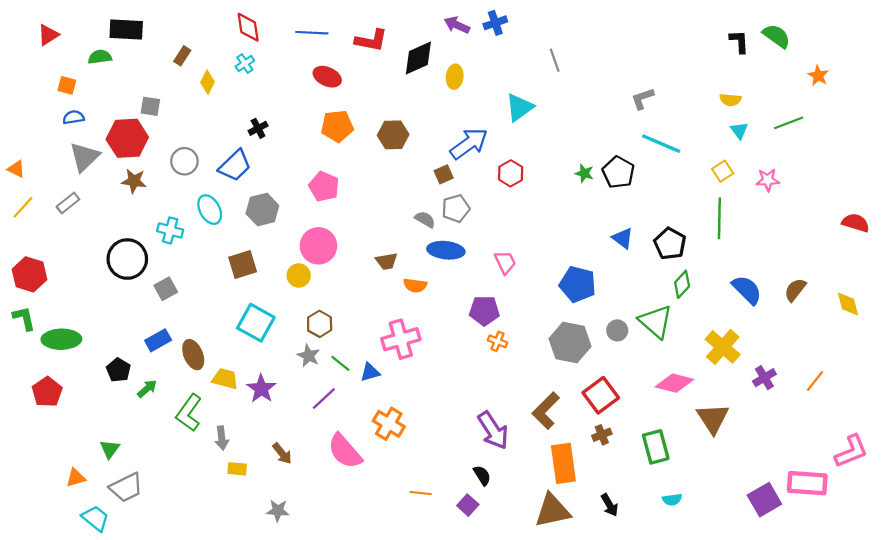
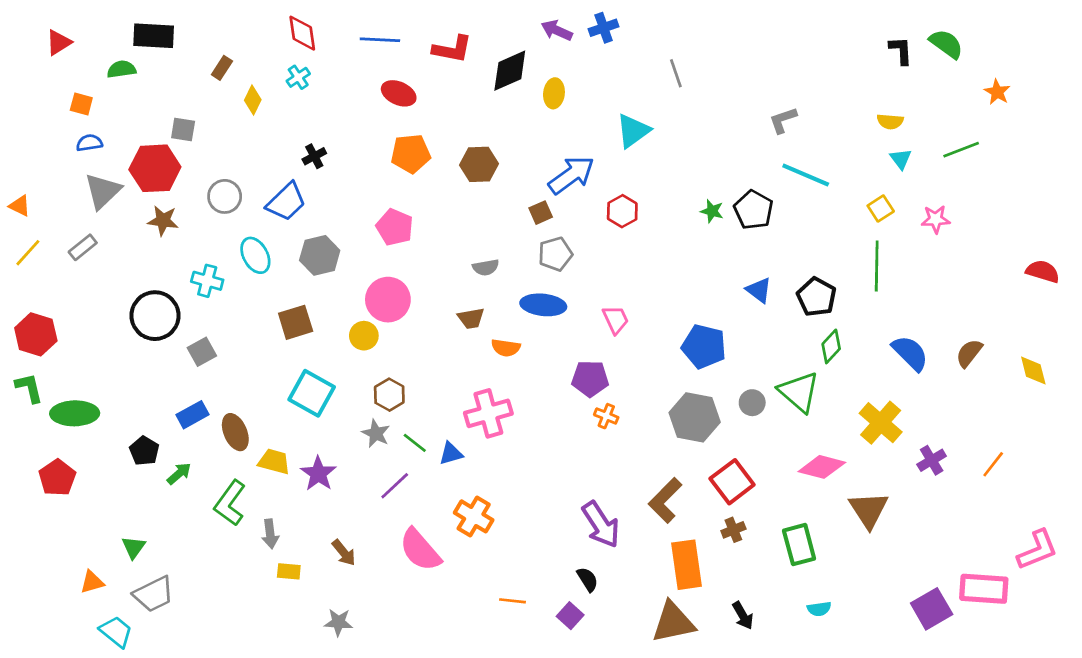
gray semicircle: (425, 219) -> (486, 267), moved, turned 140

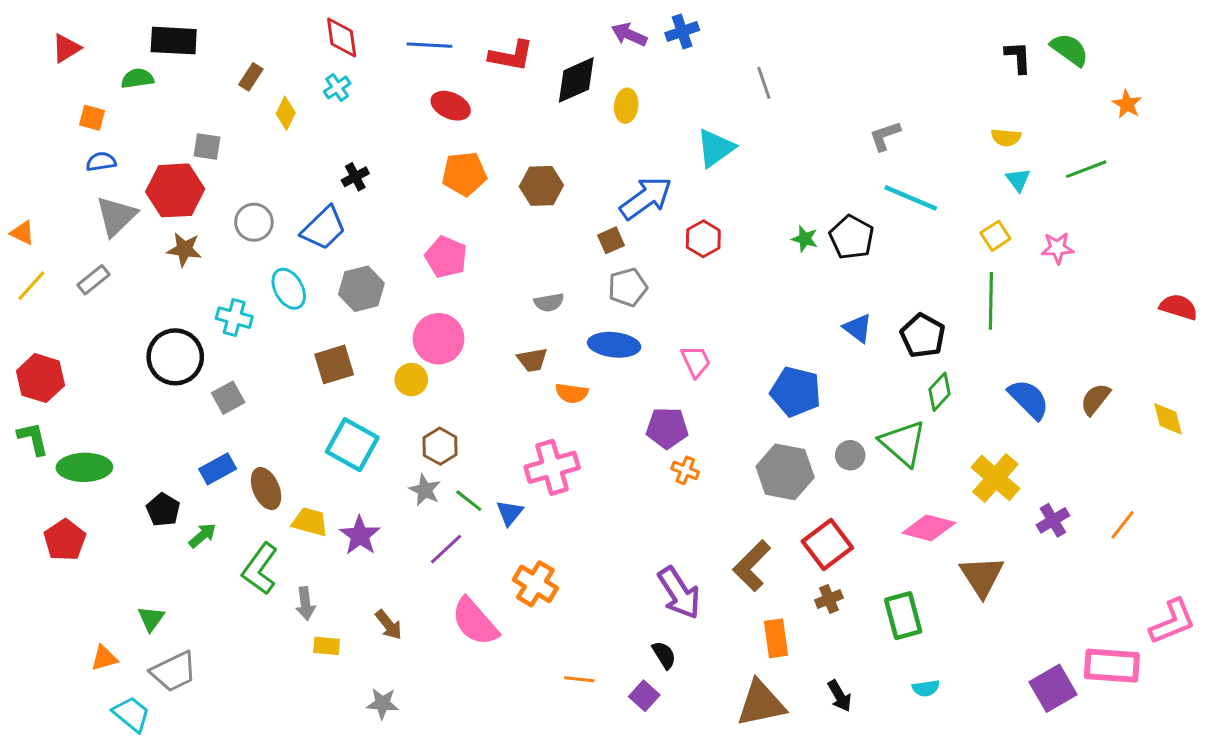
blue triangle: (451, 454) -> (510, 513), turned -35
orange rectangle: (687, 565) -> (776, 638), size x0.7

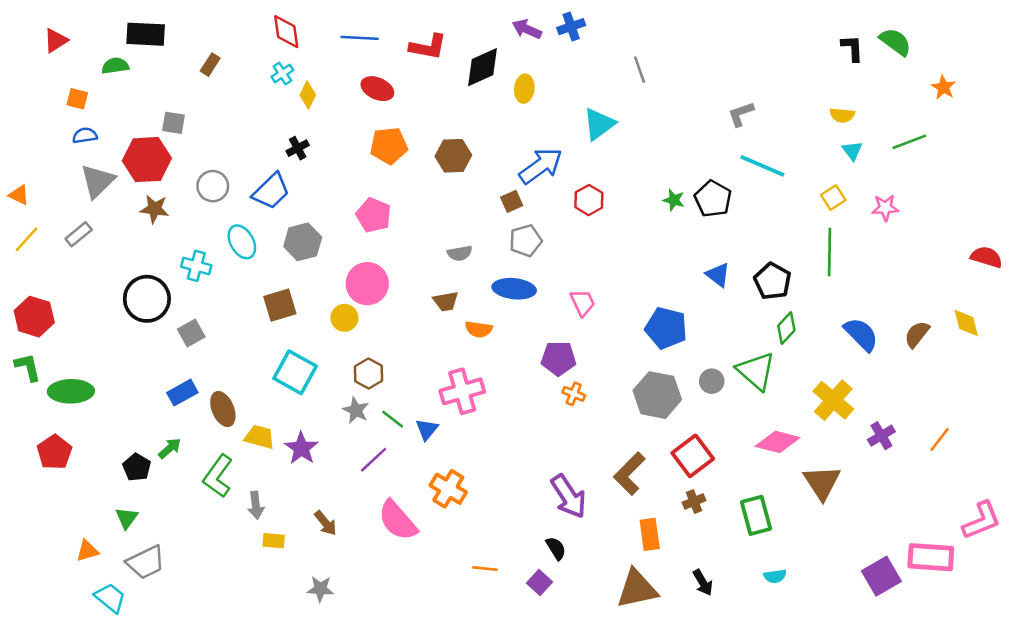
yellow diamond: (286, 113) -> (308, 95), moved
yellow diamond: (1168, 419) -> (966, 323), moved
black pentagon: (163, 510) -> (137, 467), moved

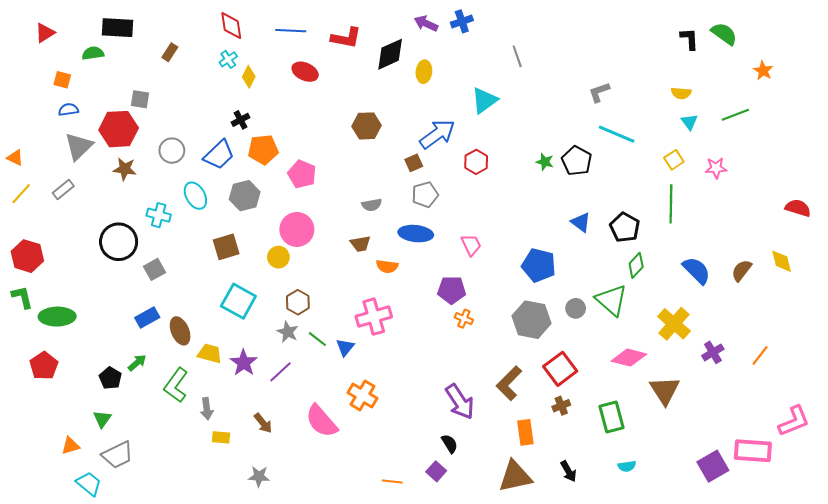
orange pentagon: (389, 146) -> (263, 150), moved
purple line: (374, 460) -> (280, 372), moved
orange line: (485, 569) -> (392, 482), moved

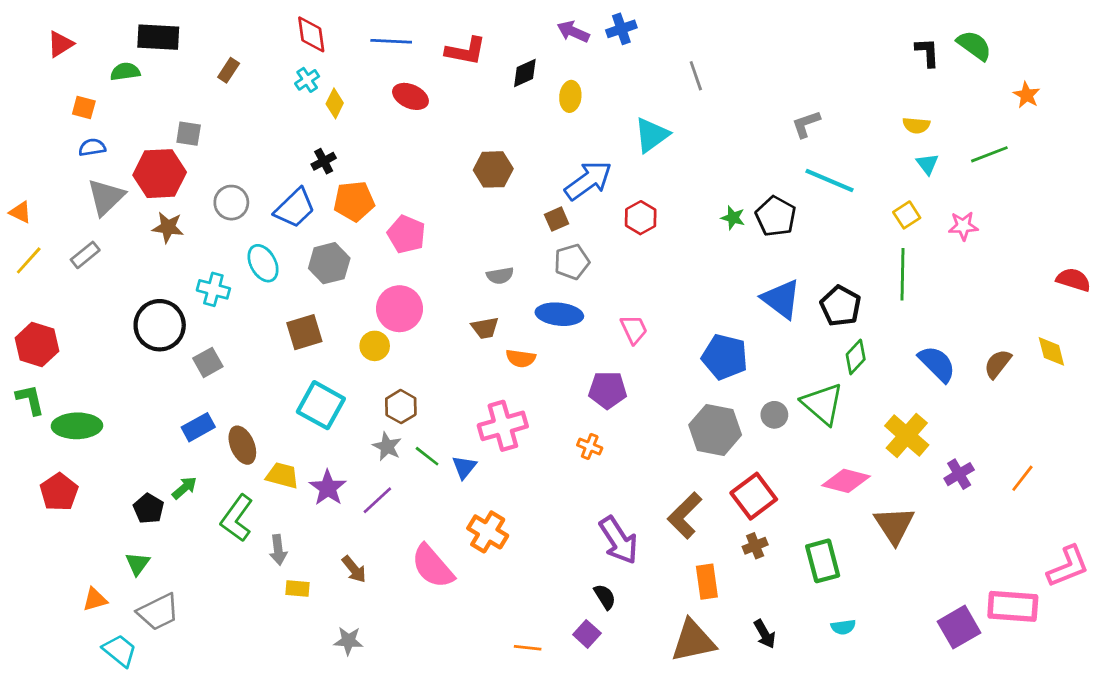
black diamond: (390, 54) -> (525, 73), size x0.7
blue triangle: (581, 222) -> (781, 299), size x1.5
orange cross: (464, 319) -> (590, 447), moved

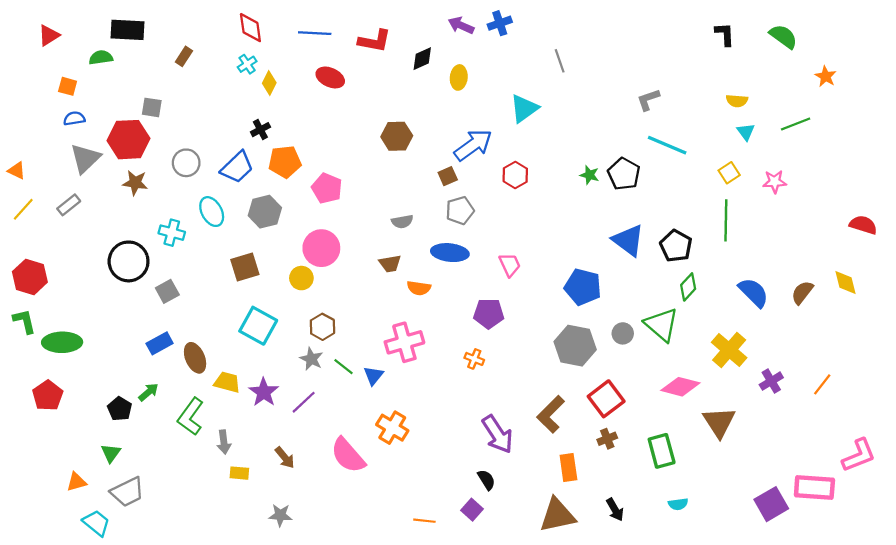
black L-shape: (927, 52) -> (725, 34), moved

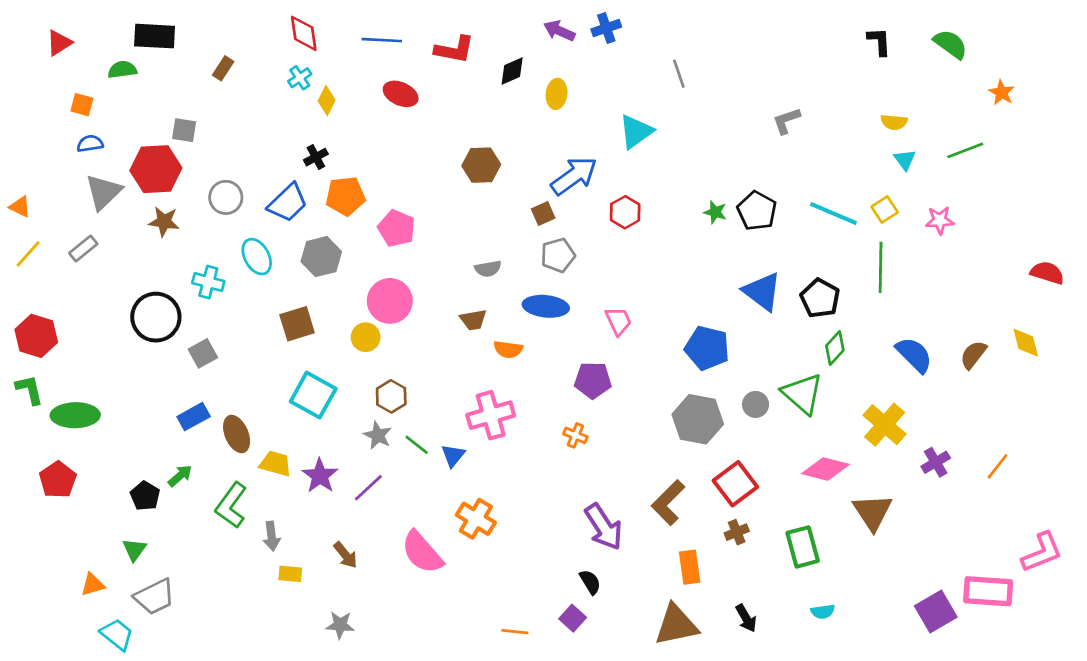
cyan line: (667, 145) -> (834, 214), moved

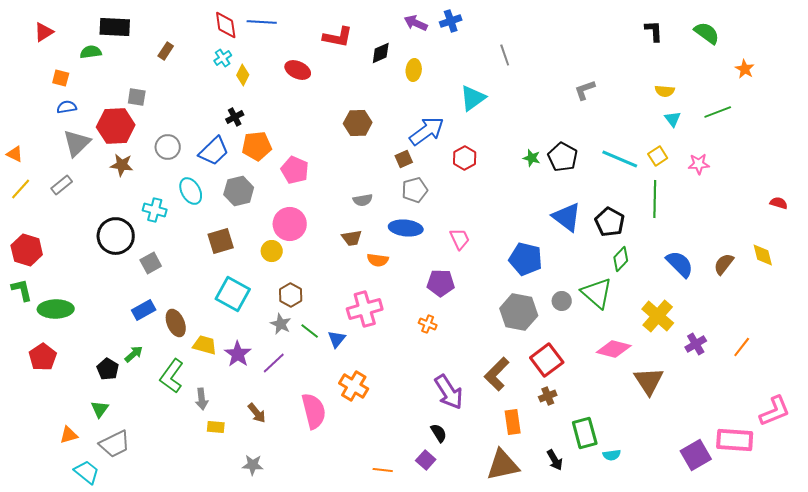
blue line: (382, 40) -> (262, 22), moved
red semicircle: (1047, 273) -> (779, 203), size x0.7
green rectangle: (803, 547) -> (585, 433), moved
pink semicircle: (422, 552) -> (314, 411), turned -153

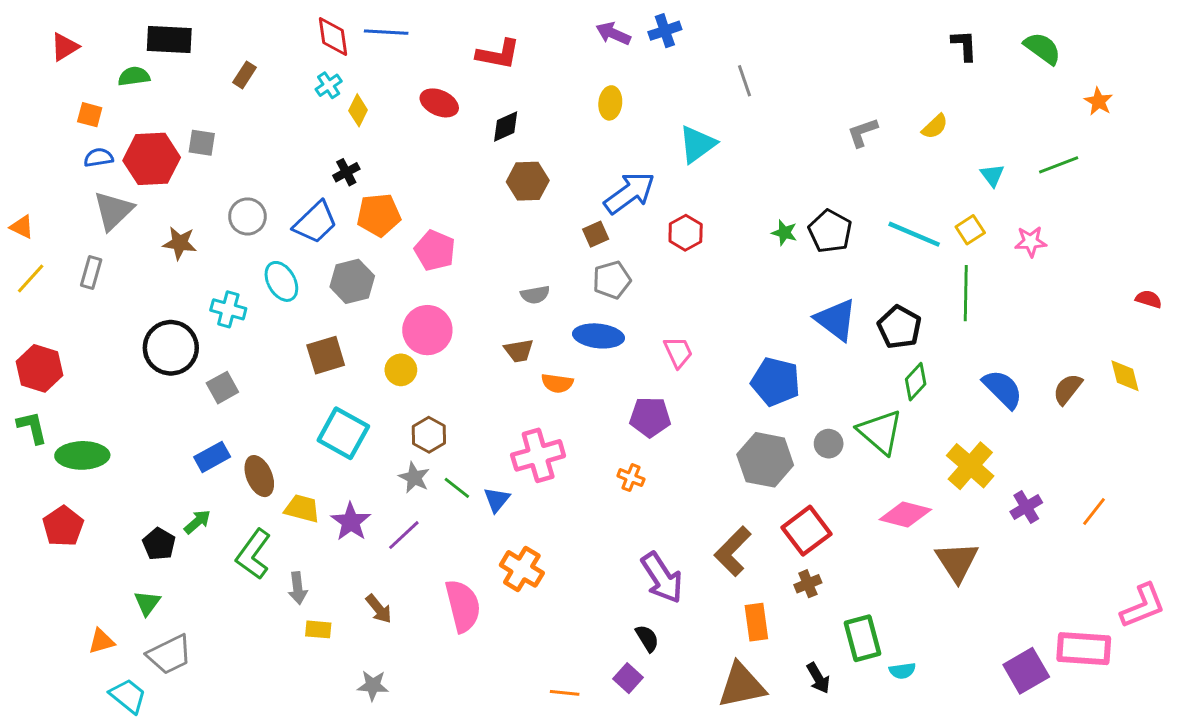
black diamond: (381, 53) -> (506, 127), moved
yellow semicircle: (665, 91) -> (935, 127), moved, turned -48
red hexagon: (116, 126) -> (152, 159), moved
gray rectangle: (62, 185) -> (91, 273), turned -35

